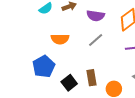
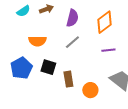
purple semicircle: (96, 16) -> (72, 18), turned -84
black square: (69, 83) -> (48, 67), moved, turned -35

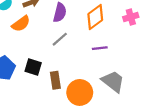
orange semicircle: (37, 41) -> (21, 24), moved, turned -36
orange circle: (90, 90) -> (80, 92), size x1.5

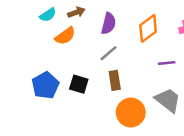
purple line: (100, 48) -> (167, 63), moved
brown rectangle: (55, 80) -> (115, 80), moved

